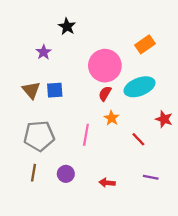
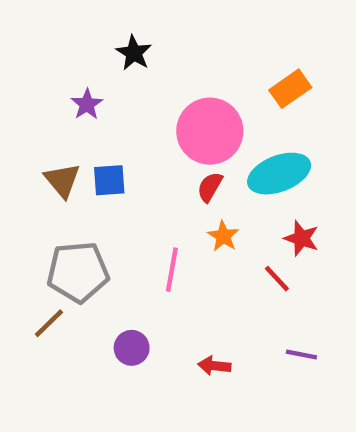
red star: (164, 119) -> (301, 238), moved
brown line: (33, 173) -> (49, 323), moved, turned 36

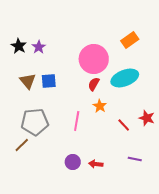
black star: (134, 53) -> (19, 46), moved
red star: (301, 238) -> (147, 118), moved
purple circle: (132, 348) -> (73, 162), moved

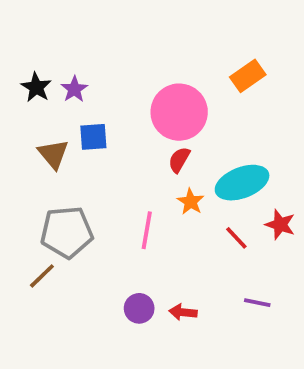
cyan ellipse: (125, 78) -> (242, 183), moved
blue square: (49, 81) -> (93, 137), moved

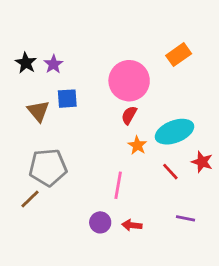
pink line: (147, 230) -> (118, 185), moved

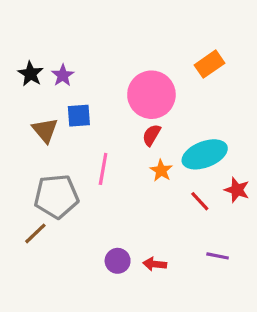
pink line: (118, 185) -> (103, 169), moved

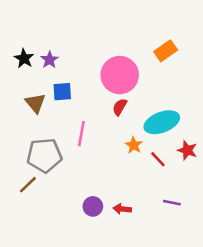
orange star: (161, 171) -> (134, 145), moved

